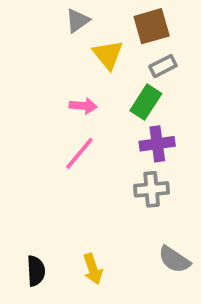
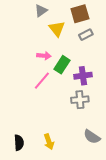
green rectangle: (146, 102) -> (62, 65), moved

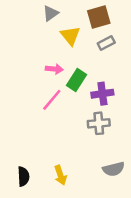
gray semicircle: (92, 137) -> (114, 169), turned -48

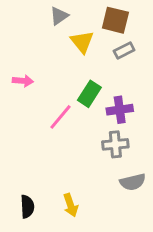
brown square: (99, 17) -> (115, 20), turned 30
pink arrow: (54, 69) -> (23, 81), moved
gray semicircle: (114, 169) -> (133, 182), moved

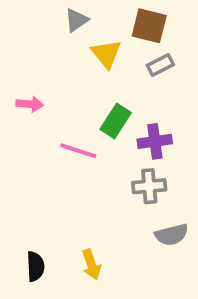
pink line: (60, 117) -> (78, 151), turned 68

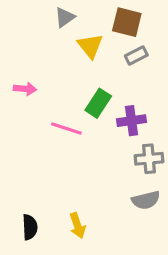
gray cross: (149, 186) -> (149, 159), moved

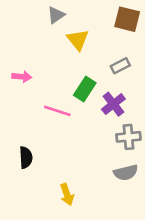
brown square: (127, 22) -> (127, 19), moved
gray rectangle: (136, 55) -> (120, 66), moved
purple cross: (132, 121) -> (113, 104), turned -30
black semicircle: (30, 227) -> (26, 157), moved

